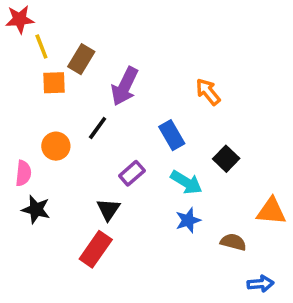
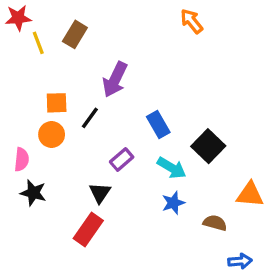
brown rectangle: (81, 59) -> (75, 34), moved
orange square: (54, 83) -> (57, 103), moved
orange arrow: (208, 92) -> (192, 21), moved
black square: (226, 159) -> (208, 146), size x1.4

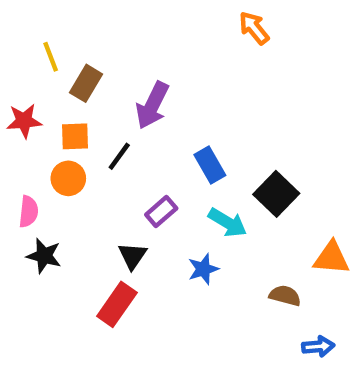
red star: (18, 18) -> (24, 121), moved
brown rectangle: (75, 34) -> (86, 83), moved
blue star: (173, 203) -> (203, 269), moved

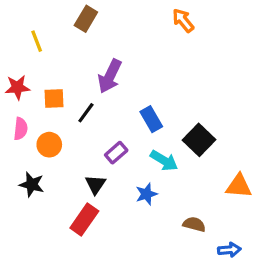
brown rectangle: (86, 83) -> (86, 19), moved
orange circle: (68, 178) -> (49, 145), moved
pink semicircle: (29, 212) -> (21, 129), moved
brown semicircle: (285, 296) -> (194, 224), moved

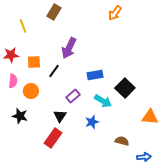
orange arrow: (183, 20) -> (115, 13), turned -105
blue rectangle: (151, 119) -> (95, 75), turned -70

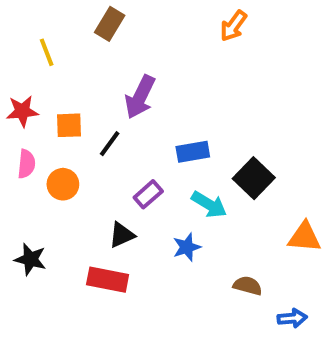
black star: (20, 116) -> (30, 259), moved
black triangle: (60, 116) -> (122, 235), turned 32
red rectangle: (53, 138) -> (108, 280), turned 66

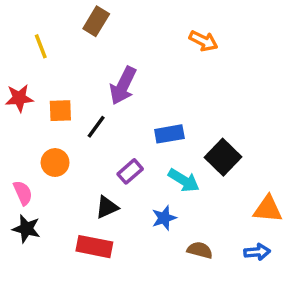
orange arrow: (233, 26) -> (203, 41), moved, turned -100
pink semicircle: (26, 164) -> (23, 193), moved, turned -30
brown semicircle: (248, 286) -> (200, 250), moved
blue arrow: (292, 318) -> (257, 252), moved

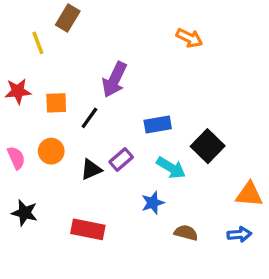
brown rectangle: (96, 21) -> (68, 18), moved
pink semicircle: (23, 193) -> (16, 158), moved
black triangle: (107, 207) -> (91, 169), moved

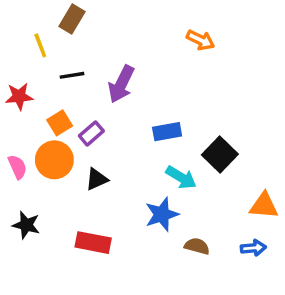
orange square: (56, 103) -> (60, 123), moved, turned -30
black line: (89, 118) -> (72, 75), moved, turned 45
orange circle: (51, 151) -> (54, 160), size x1.4
purple rectangle: (121, 159) -> (91, 133), moved
blue star: (153, 203) -> (162, 214), size x1.4

